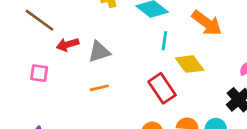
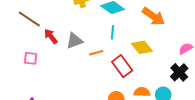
cyan line: (164, 41) -> (112, 32), moved
red arrow: (68, 44) -> (51, 36), turned 70
orange line: (99, 88) -> (96, 53), moved

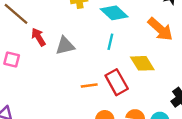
orange line: (96, 53) -> (89, 86), moved

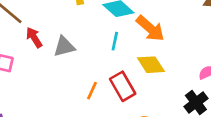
orange arrow: (160, 29) -> (150, 28), moved
orange line: (89, 86) -> (92, 91), turned -56

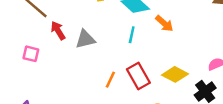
orange arrow: (150, 28) -> (164, 23), size x0.7
yellow diamond: (151, 65) -> (175, 74), moved, turned -30

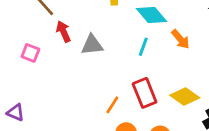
orange line: (110, 80) -> (112, 105), moved

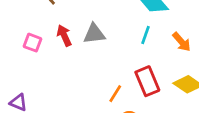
red arrow: (63, 31) -> (64, 36), moved
orange arrow: (180, 39) -> (182, 42), moved

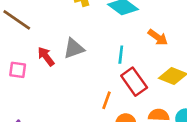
cyan line: (145, 35) -> (121, 55), moved

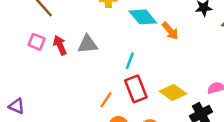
orange arrow: (158, 37) -> (170, 31), moved
pink square: (18, 70) -> (37, 42), moved

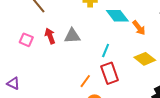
pink square: (37, 42) -> (26, 40), moved
yellow diamond: (173, 92) -> (145, 59), moved

